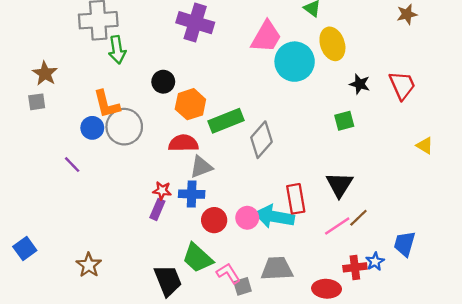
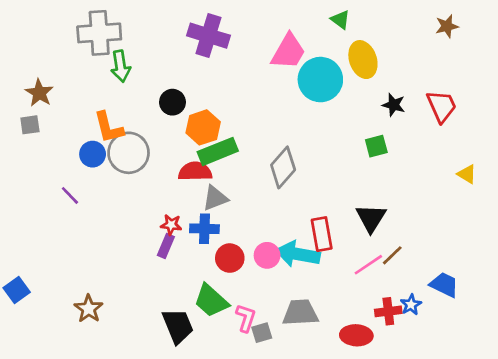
green rectangle: (226, 121) -> (218, 151), moved
blue trapezoid: (405, 244) -> (444, 285), turned 100
pink L-shape: (228, 273) -> (246, 318), turned 50

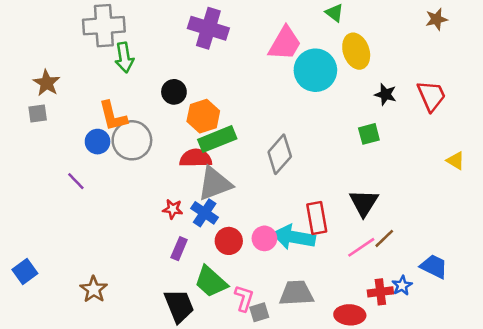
gray triangle: (215, 198) -> (215, 184), size x1.4
blue cross: (204, 229) -> (205, 213), turned 32
purple rectangle: (166, 246) -> (179, 249), moved

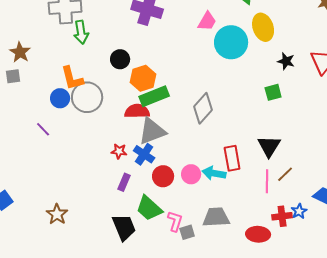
pink trapezoid: (285, 43) -> (207, 21), size x0.7
cyan arrow: (294, 237) -> (214, 173), size x0.7
pink line: (361, 247) -> (267, 181), turned -55

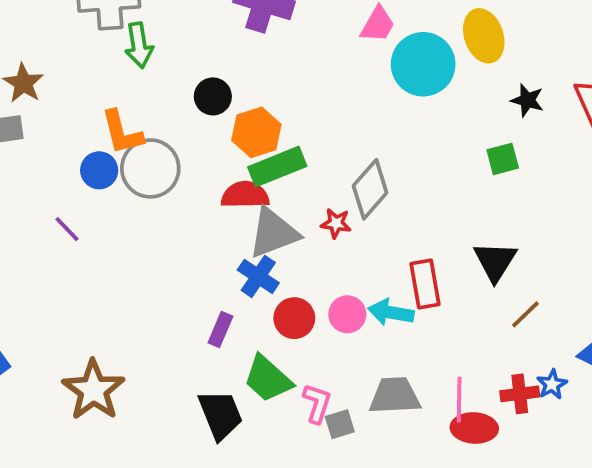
red star: (119, 151) -> (336, 223), moved
pink line: (267, 181) -> (459, 400), moved
brown star: (57, 214) -> (93, 390), size x1.5

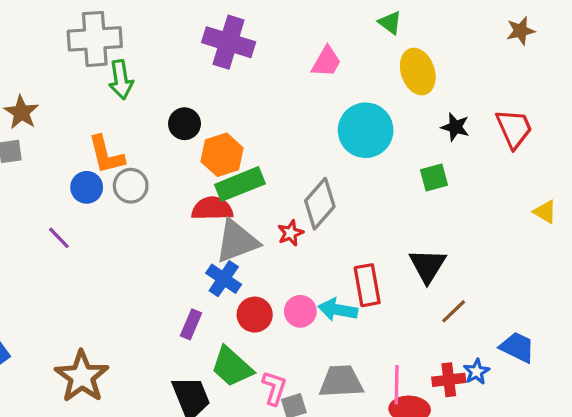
cyan circle: (423, 64) -> (366, 130), moved
gray circle: (150, 168) -> (131, 186), size x0.7
red star: (336, 223) -> (291, 233), turned -30

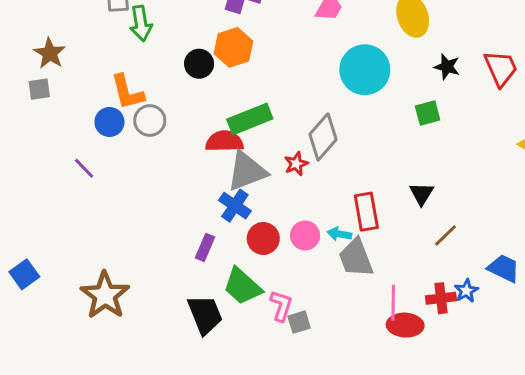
orange hexagon: (222, 155) -> (233, 47), moved
black triangle: (428, 266) -> (422, 194), size x0.7
cyan arrow: (338, 310) -> (339, 234), size x0.7
gray trapezoid: (341, 381) -> (356, 258), moved, turned -108

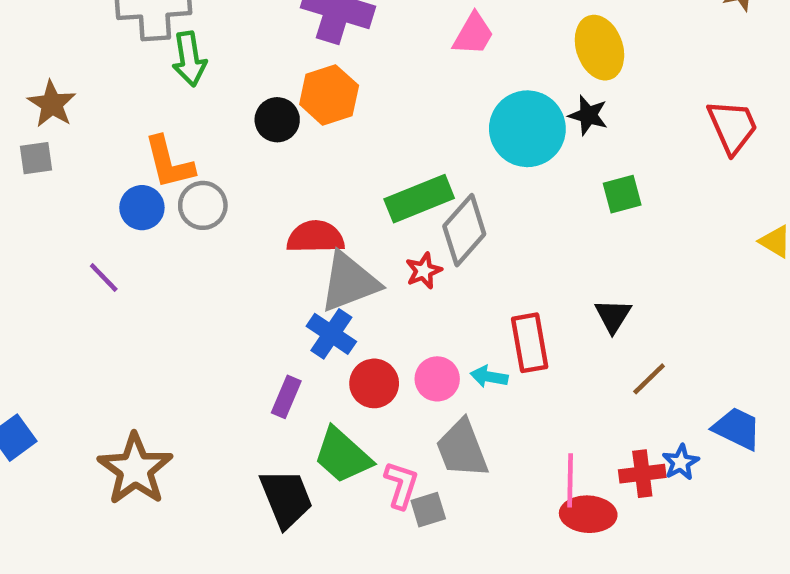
black star: (447, 67) -> (588, 115), moved
green rectangle: (250, 119) -> (419, 199), moved
gray trapezoid: (356, 258) -> (462, 449), moved

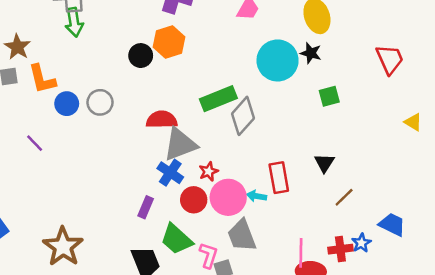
green arrow: (189, 59) -> (74, 22), moved
orange L-shape: (169, 163) -> (42, 79), moved
red star: (424, 271) -> (208, 171), moved
purple line: (104, 278) -> (35, 143), moved
pink circle: (437, 379) -> (228, 197), size x1.5

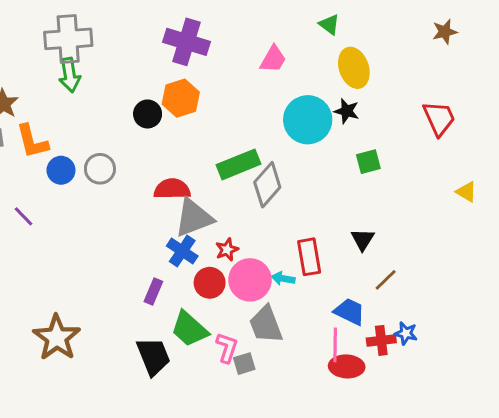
blue trapezoid: (392, 224) -> (350, 312), moved
blue star: (361, 243) -> (406, 333), turned -30

